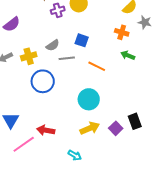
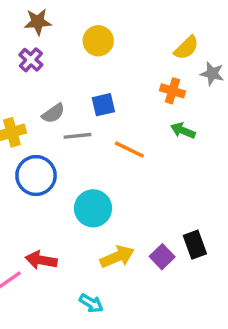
purple cross: (58, 10) -> (31, 60), moved, turned -32
blue square: (82, 40) -> (103, 105), turned -32
cyan circle: (89, 99) -> (93, 208), moved

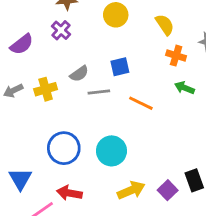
yellow semicircle: (186, 48) -> (165, 25), moved, turned -80
blue circle: (36, 176) -> (64, 148), moved

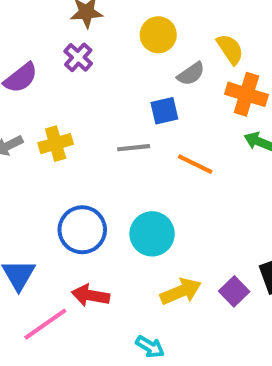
orange cross: (176, 56) -> (246, 94), size x1.4
gray semicircle: (79, 74) -> (191, 74), moved

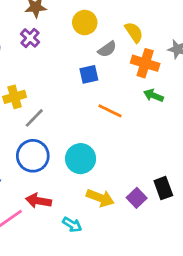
gray line: (134, 148) -> (34, 118), moved, turned -40
yellow arrow: (181, 291) -> (100, 198), turned 44
cyan arrow: (150, 347) -> (72, 225), moved

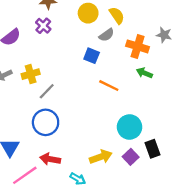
yellow semicircle: (134, 32) -> (117, 15), moved
blue square: (89, 74) -> (92, 56), turned 35
cyan circle: (81, 159) -> (130, 127), moved
yellow arrow: (100, 198) -> (101, 157), turned -40

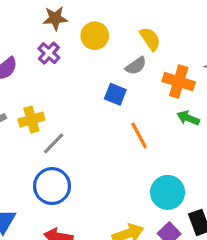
yellow circle: (88, 13) -> (95, 36), moved
orange line: (109, 86) -> (139, 135), turned 36

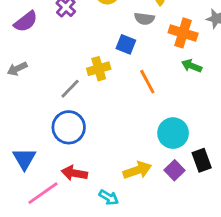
gray semicircle: (136, 66) -> (144, 19), turned 42
yellow cross: (31, 120) -> (99, 69), moved

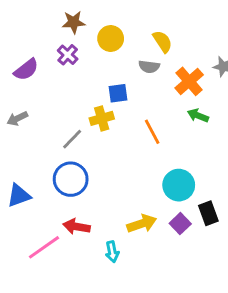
orange cross: (183, 33) -> (189, 81), turned 32
blue square: (126, 44) -> (118, 93), moved, turned -30
blue triangle: (24, 159) -> (19, 195), moved, turned 40
cyan arrow: (109, 197) -> (112, 252), turned 48

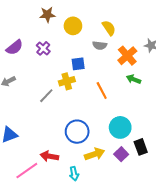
purple cross: (68, 55) -> (43, 48), moved
blue circle: (71, 179) -> (77, 132), moved

